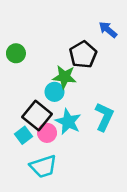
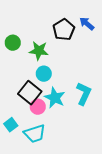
black pentagon: (83, 55) -> (64, 30), moved
green star: (64, 77) -> (39, 51), moved
cyan square: (23, 135) -> (11, 125), moved

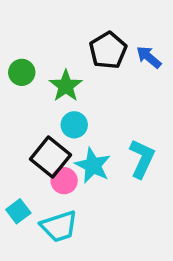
blue arrow: (87, 24) -> (149, 57), moved
green star: (39, 51) -> (66, 86), turned 30

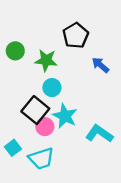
blue arrow: (149, 57) -> (100, 65), moved
green star: (66, 86) -> (46, 60), turned -30
cyan L-shape: (142, 159) -> (99, 134), moved, turned -80

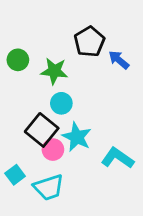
blue arrow: (100, 65) -> (119, 60), moved

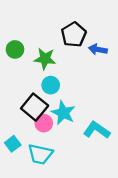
blue arrow: (119, 60) -> (98, 49), turned -30
cyan trapezoid: (49, 187) -> (40, 154), turned 30

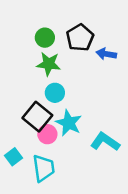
green circle: (15, 49) -> (45, 38), moved
cyan trapezoid: (40, 154) -> (44, 168), turned -110

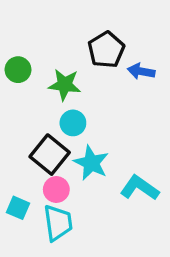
green circle: (45, 38) -> (18, 70), moved
pink circle: (47, 134) -> (56, 190), moved
cyan square: (14, 157) -> (18, 208), turned -30

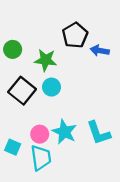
black square: (50, 155) -> (22, 91), moved
cyan star: (91, 163) -> (64, 132), moved
cyan L-shape: (140, 188) -> (99, 133), turned -144

